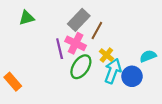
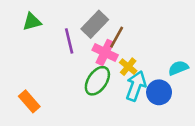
pink cross: (76, 43) -> (105, 53), moved
purple line: (60, 49) -> (69, 41), moved
orange rectangle: (13, 82) -> (29, 101), moved

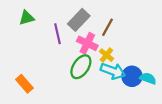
brown line: (117, 37) -> (108, 27), moved
cyan semicircle: (178, 68) -> (148, 78), moved, turned 42
cyan arrow: (136, 86) -> (113, 71), turned 90

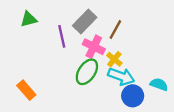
blue circle: (132, 76) -> (133, 96), moved

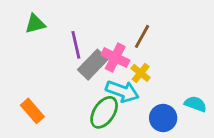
gray rectangle: (85, 22) -> (93, 65), moved
green ellipse: (87, 72) -> (104, 112), moved
cyan arrow: (121, 76) -> (122, 91), moved

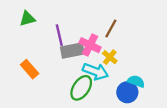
gray rectangle: (93, 65) -> (72, 51), turned 35
cyan semicircle: (195, 104) -> (136, 81), moved
orange rectangle: (32, 111) -> (30, 69), moved

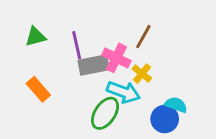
green triangle: (27, 19) -> (35, 37), moved

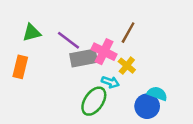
purple line: (77, 45) -> (68, 40), turned -40
orange rectangle: (38, 89) -> (20, 67), moved, turned 55
cyan arrow: (123, 92) -> (110, 82), size x0.6

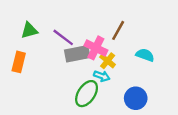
yellow cross: (127, 66) -> (108, 61), moved
cyan semicircle: (157, 94) -> (145, 55), moved

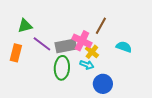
purple line: (63, 37) -> (42, 44), moved
green ellipse: (87, 94) -> (62, 68), moved, turned -30
blue circle: (136, 98) -> (103, 84), moved

